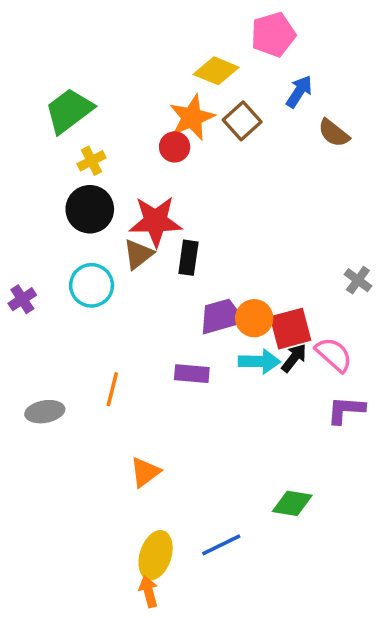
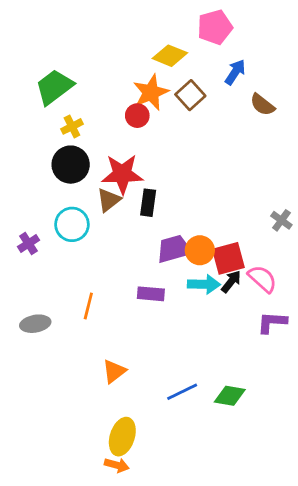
purple cross: (22, 299) -> (28, 243), moved
blue line: (221, 545) -> (182, 392), moved
orange arrow: (149, 592) -> (117, 465), turned 120

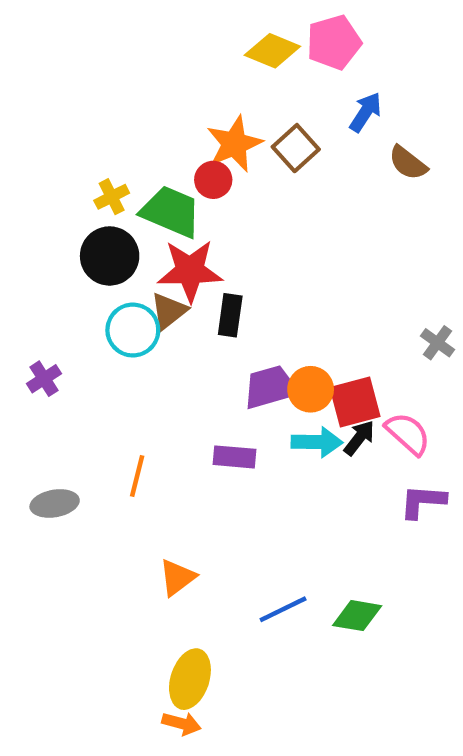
yellow diamond: (170, 56) -> (272, 51), moved
green trapezoid: (54, 87) -> (171, 212), moved, turned 60
cyan circle: (72, 224) -> (133, 330), moved

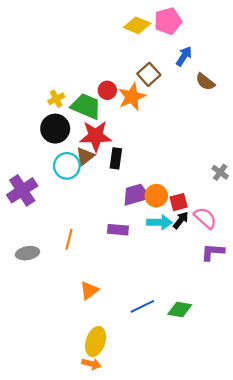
orange star: (234, 144) -> (132, 97), moved
purple cross: (44, 379) -> (22, 190), size x1.8
red square: (355, 402) -> (179, 202), size x0.7

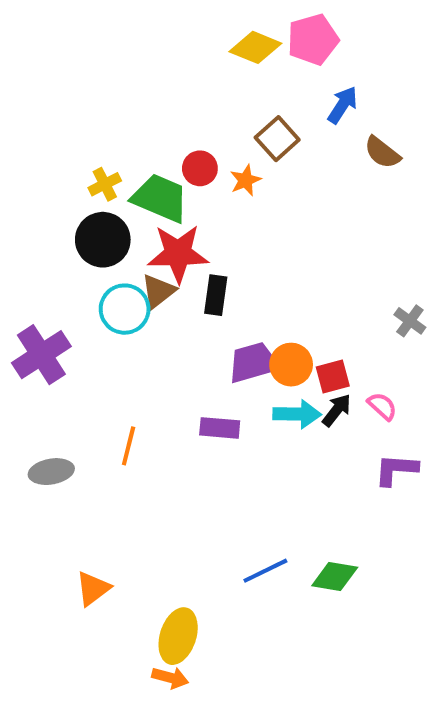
orange star: (132, 97) -> (245, 180), size x0.6
pink semicircle: (205, 218) -> (382, 406), size x0.7
orange triangle: (89, 290) -> (93, 588), moved

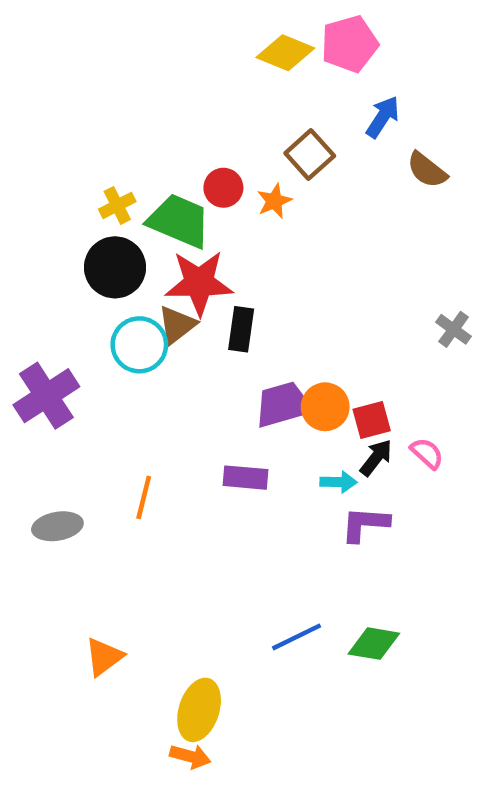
gray cross: (410, 321) -> (454, 329), moved
cyan arrow: (297, 414) -> (338, 482), moved, size x0.7
purple L-shape: (396, 470) -> (365, 524), moved

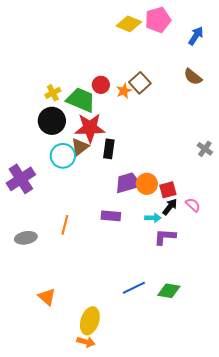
blue arrow: (383, 117) -> (196, 36), moved
brown square: (310, 155) -> (140, 83), moved
orange triangle: (104, 657) -> (47, 297), turned -42

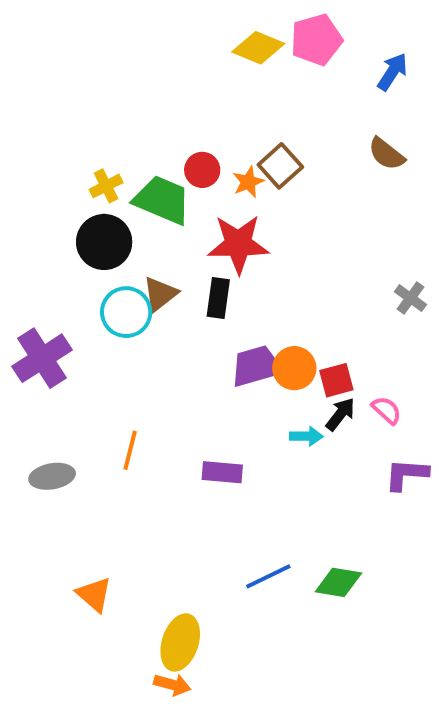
red star: (90, 128) -> (238, 244), moved
purple rectangle: (111, 216) -> (222, 472), moved
purple L-shape: (165, 237) -> (406, 474), moved

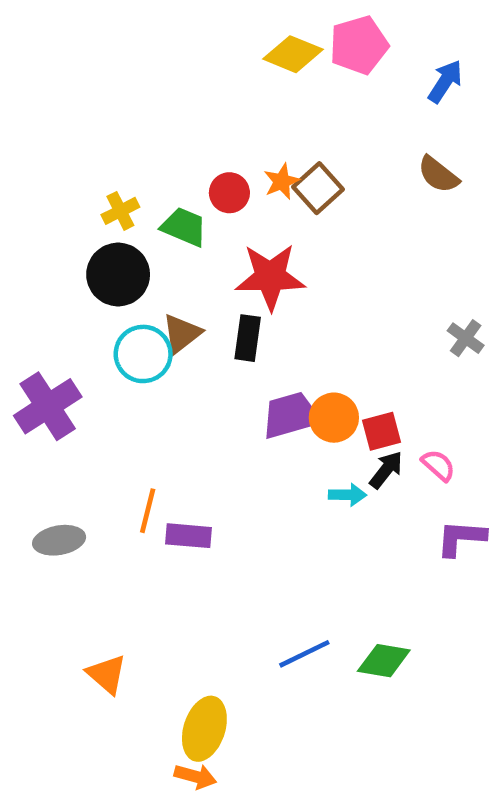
orange star: (248, 182) -> (282, 181), moved
green trapezoid: (162, 200) -> (184, 227), size x0.7
purple rectangle: (222, 472) -> (189, 536), moved

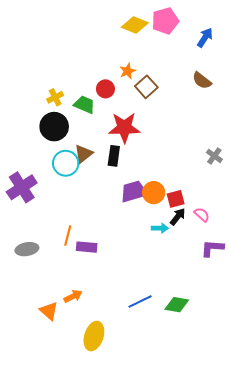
orange star: (282, 181) -> (127, 71), moved
orange arrow: (195, 776) -> (73, 296), moved, turned -42

